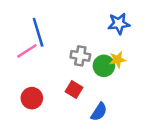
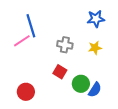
green circle: (104, 66) -> (81, 84), moved
red circle: (32, 98) -> (26, 92), moved
blue semicircle: (99, 112) -> (95, 90), moved

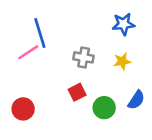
red square: (60, 72) -> (77, 92), turned 32
blue semicircle: (95, 90) -> (136, 100), moved
red circle: (26, 92) -> (23, 109), moved

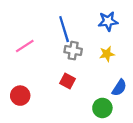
blue line: (40, 33) -> (64, 29), moved
red square: (77, 92) -> (67, 81), turned -35
green circle: (104, 108) -> (102, 108), moved

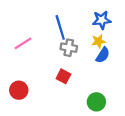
yellow star: (107, 54) -> (99, 41), moved
blue semicircle: (119, 88) -> (103, 55), moved

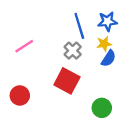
blue line: (60, 27) -> (79, 26), moved
gray cross: (69, 48) -> (73, 51), turned 35
red square: (63, 76) -> (67, 81), size x1.6

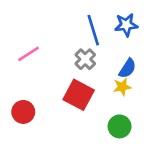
yellow star: (104, 44) -> (122, 87), moved

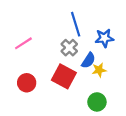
blue star: (126, 25) -> (104, 38), moved
blue semicircle: (127, 68) -> (88, 60), moved
red circle: (23, 112) -> (27, 83), moved

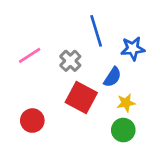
gray cross: (69, 48) -> (70, 61), moved
yellow star: (99, 70) -> (126, 103), moved
red circle: (27, 83) -> (32, 121), moved

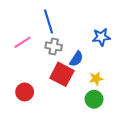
blue line: (96, 31) -> (48, 22), moved
gray cross: (70, 61) -> (54, 46), turned -35
blue semicircle: (112, 77) -> (76, 59), moved

